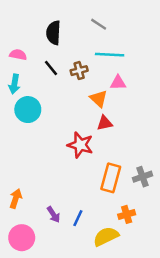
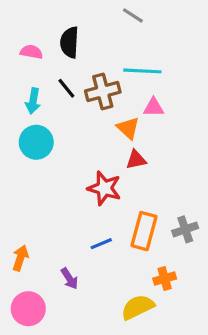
gray line: (99, 24) -> (133, 15), moved
pink semicircle: (18, 55) -> (31, 52), moved
brown cross: (79, 71) -> (103, 92), size x1.5
cyan arrow: (14, 84) -> (33, 101), moved
blue line: (78, 218) -> (101, 244), moved, turned 42

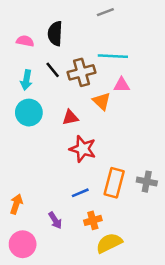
gray line: (133, 15) -> (105, 12), turned -54
red triangle: (136, 160) -> (70, 118), moved
gray cross: (185, 229) -> (147, 182), turned 30
orange cross: (165, 279) -> (93, 220), moved

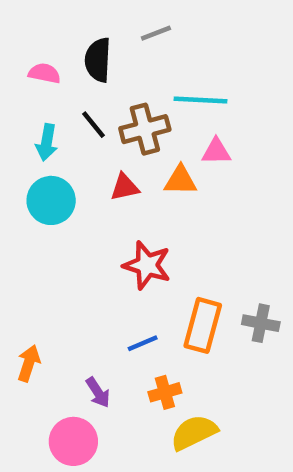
gray line: (105, 12) -> (156, 33), moved
orange triangle: (102, 101) -> (180, 180), turned -42
red triangle: (70, 118) -> (125, 187), moved
pink circle: (23, 244) -> (73, 441), moved

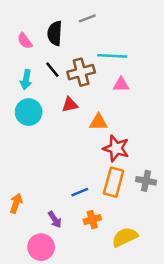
pink semicircle: (44, 73) -> (25, 41), turned -138
orange triangle: (180, 180) -> (99, 122), moved
red star: (147, 265) -> (116, 148), moved
yellow semicircle: (194, 432) -> (125, 237), moved

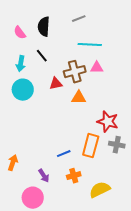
gray line: (87, 18) -> (79, 19), moved
brown cross: (81, 72) -> (75, 72), moved
red star: (116, 148) -> (108, 122), moved

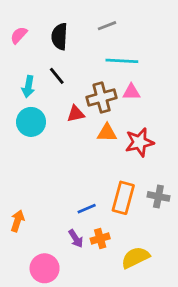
pink semicircle: (20, 33) -> (19, 35), moved, turned 80
red star: (108, 122) -> (139, 142), moved, turned -30
purple arrow: (44, 176) -> (76, 238), moved

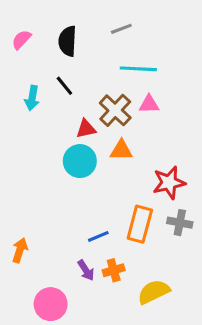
brown cross: (102, 98) -> (115, 110), turned -32
cyan circle: (31, 122) -> (80, 161), moved
red star: (139, 142) -> (169, 183), moved

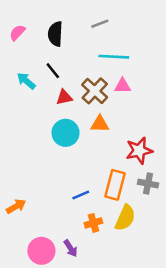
cyan arrow: (32, 98) -> (26, 81), turned 120
red triangle: (86, 129) -> (64, 97), moved
orange arrow: (20, 250) -> (16, 206), turned 42
purple arrow: (86, 270) -> (71, 248), moved
yellow semicircle: (154, 292) -> (125, 218), moved, turned 140

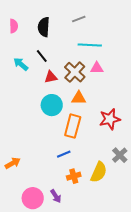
pink semicircle: (17, 33) -> (14, 26), turned 136
gray cross: (148, 184) -> (120, 155), moved, turned 35
orange rectangle: (115, 185) -> (73, 126), moved

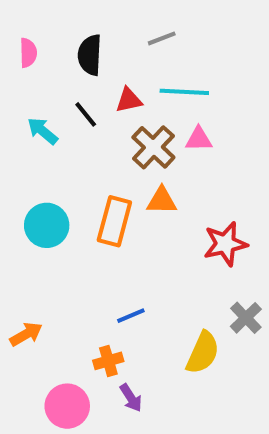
red triangle: (51, 77) -> (129, 100), moved
cyan circle: (52, 105) -> (47, 225), moved
orange rectangle: (73, 126) -> (114, 221), moved
orange cross: (74, 176) -> (108, 361), moved
purple arrow: (56, 196) -> (131, 398), moved

